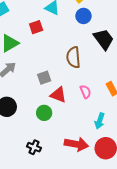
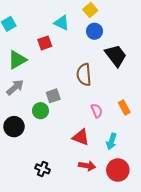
red triangle: (58, 95) -> (81, 137), moved
green circle: (44, 113) -> (40, 111), moved
red arrow: (76, 144) -> (87, 166), size x0.7

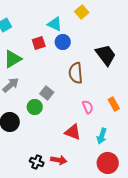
blue circle: (95, 31) -> (63, 42), moved
gray square: (53, 96) -> (47, 93), turned -32
red arrow: (87, 166) -> (59, 160), moved

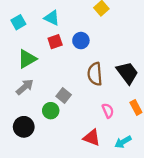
cyan triangle: (55, 24) -> (52, 18), moved
black trapezoid: (106, 55) -> (127, 73), moved
cyan arrow: (102, 136) -> (123, 142), turned 42

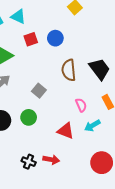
cyan triangle: (52, 18) -> (18, 17), moved
green circle: (51, 111) -> (29, 117), moved
cyan arrow: (123, 142) -> (92, 126), moved

